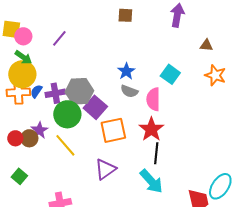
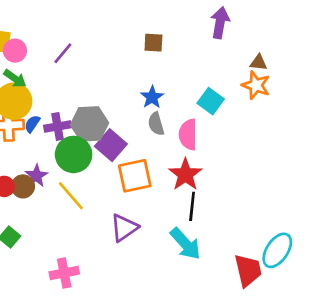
brown square: (125, 15) -> (153, 43), moved
orange star: (215, 75) -> (256, 85), moved
gray semicircle: (129, 91) -> (156, 124), turned 54

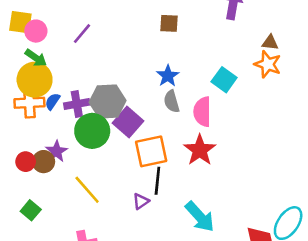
yellow line: (71, 196) -> (87, 190), moved
black line: (192, 206) -> (157, 181), moved
purple triangle: (124, 228) -> (141, 201), size x0.6

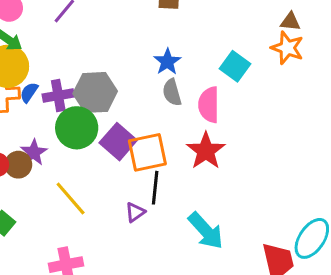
purple square: (128, 122) -> (118, 142), moved

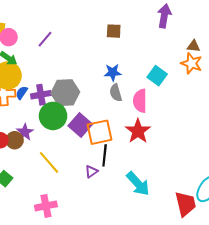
blue star: (167, 62) -> (113, 72), turned 30

